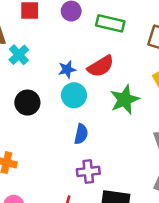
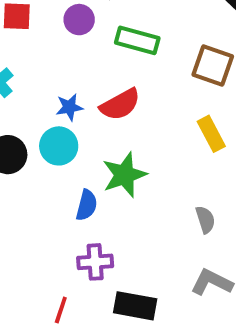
cyan circle: (74, 95) -> (59, 146), moved
green star: (125, 100) -> (124, 175), moved

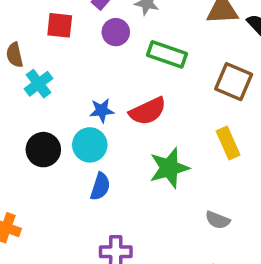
green star: (124, 175) -> (169, 168), moved
blue semicircle: (87, 205) -> (100, 187), moved
gray semicircle: (205, 220) -> (218, 220), turned 125

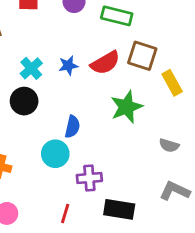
brown square: (234, 82) -> (142, 56), moved
cyan cross: (39, 84) -> (31, 68), moved
cyan circle: (90, 145) -> (55, 154), moved

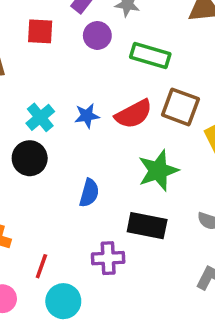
cyan circle: (55, 154) -> (63, 301), moved
black rectangle: (119, 209) -> (147, 226), moved
red line: (65, 214) -> (41, 266), moved

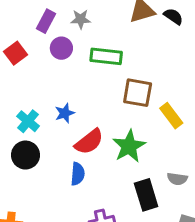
red square: (40, 31) -> (16, 53), turned -30
red semicircle: (134, 114) -> (89, 142), moved
black rectangle: (147, 226) -> (146, 195), moved, turned 72

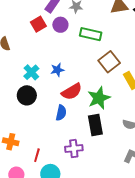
red square: (16, 53) -> (38, 24), moved
brown square: (138, 93) -> (109, 62), turned 35
black rectangle: (146, 195) -> (95, 125), moved

